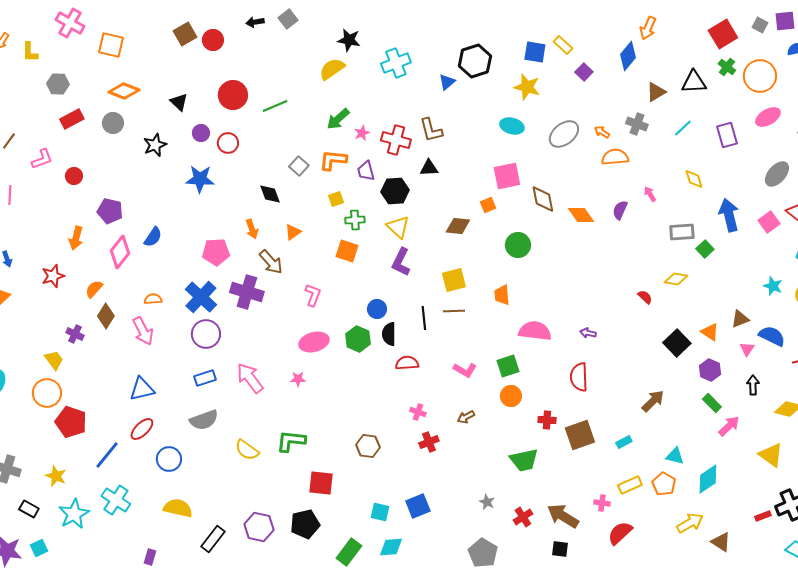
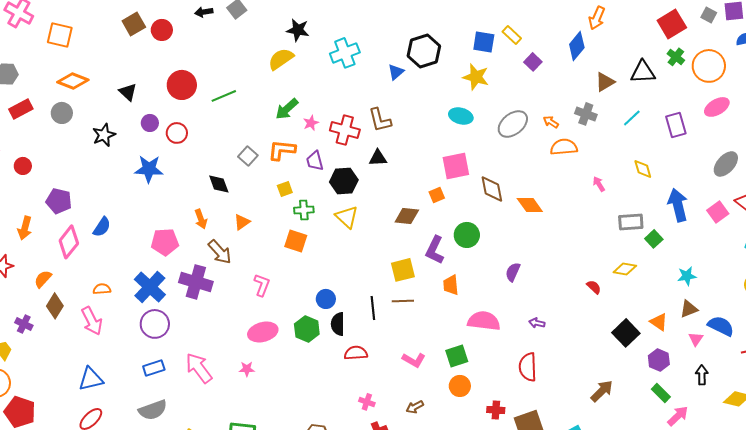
purple semicircle: (620, 210) -> (513, 272), moved
purple L-shape: (401, 262) -> (435, 250), moved
cyan star: (773, 286) -> (687, 276), moved, turned -30

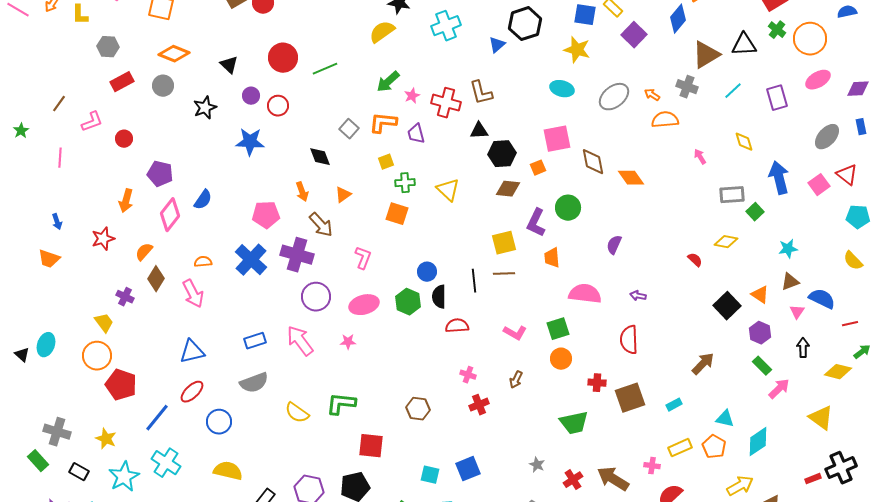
purple square: (533, 62) -> (634, 35), size x1.4
brown triangle: (605, 82) -> (706, 55), size x1.4
black hexagon: (344, 181) -> (502, 154), moved
purple circle: (155, 324) -> (316, 297), moved
brown arrow: (415, 407) -> (516, 380), turned -36

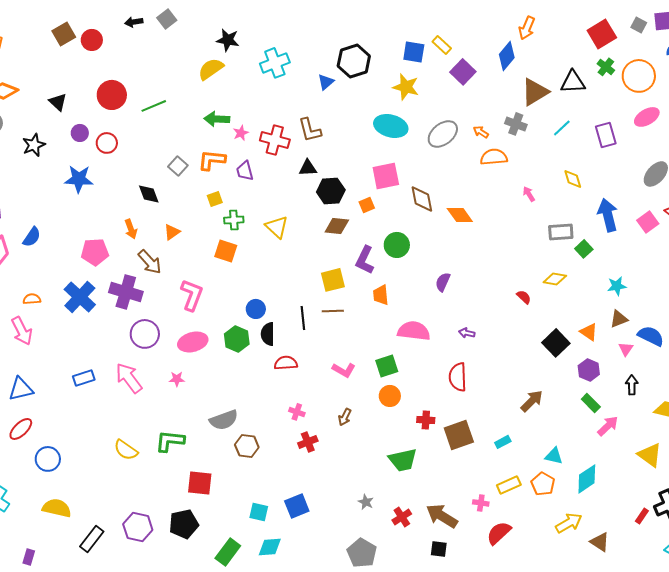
green arrow: (388, 82) -> (217, 119), turned 45
cyan ellipse: (562, 89) -> (391, 126), size x1.4
pink L-shape: (363, 258) -> (192, 295), size x1.4
gray semicircle: (254, 383) -> (224, 420), moved
red rectangle: (813, 479) -> (642, 516), turned -35

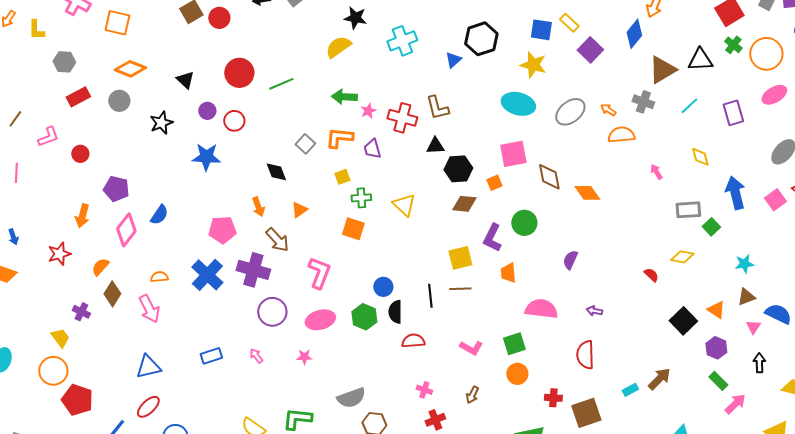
pink arrow: (129, 378) -> (256, 356), size x0.5
cyan rectangle: (503, 442) -> (630, 390), moved

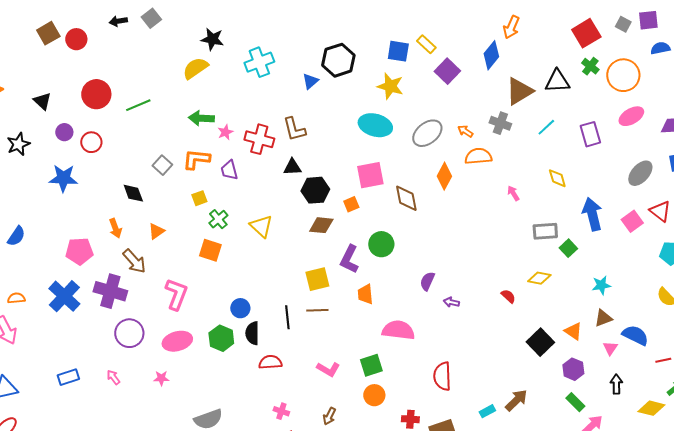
orange diamond: (587, 193) -> (444, 176), moved, turned 64
green cross: (361, 198) -> (218, 219), turned -36
purple arrow: (594, 311) -> (451, 302), moved

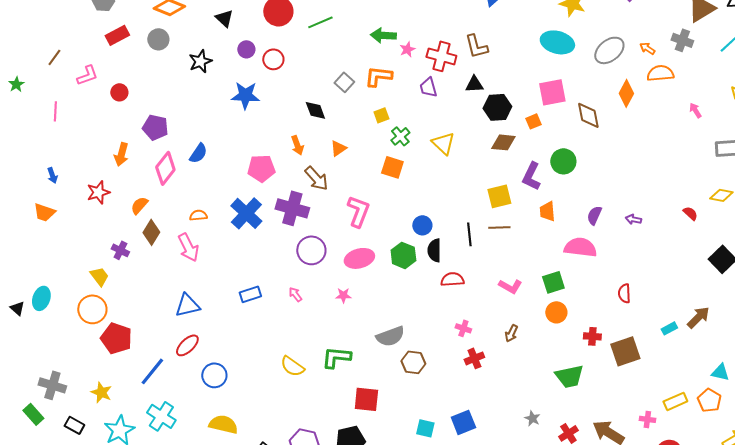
purple trapezoid: (229, 170) -> (428, 87), moved
purple semicircle: (427, 281) -> (594, 215), moved
red semicircle: (442, 376) -> (624, 293), size x0.7

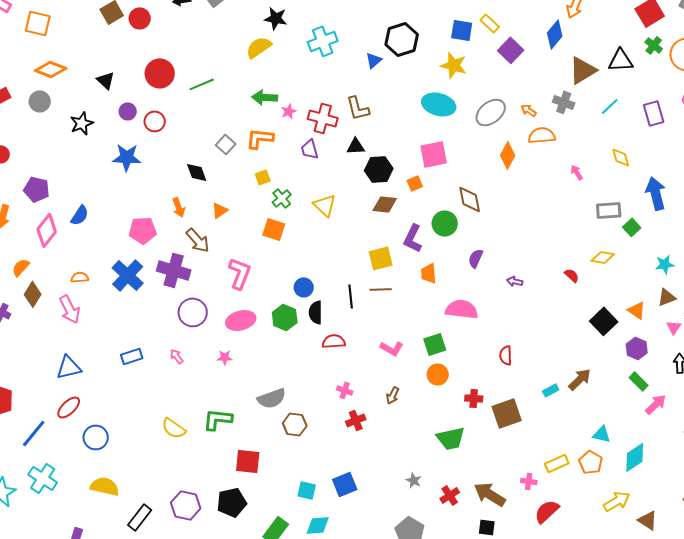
brown diamond: (588, 115) -> (470, 199), moved
purple semicircle: (594, 215) -> (476, 258), moved

